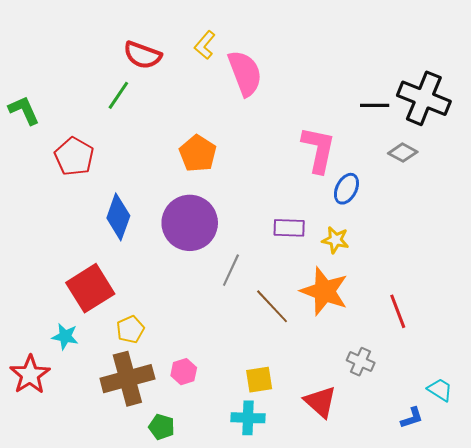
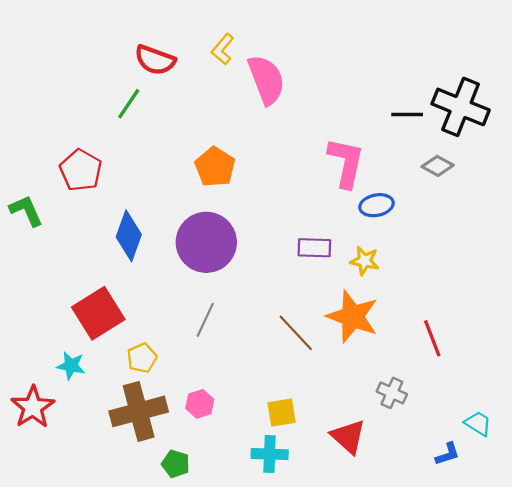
green L-shape: (24, 110) -> (26, 211), moved
blue ellipse: (346, 189) -> (377, 205), turned 52
gray line: (231, 270) -> (205, 320), moved

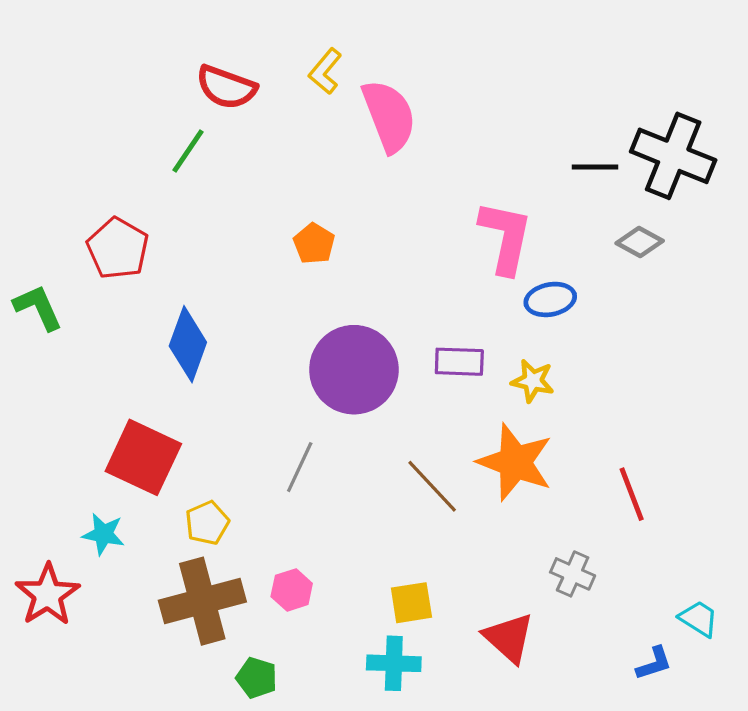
orange pentagon: (215, 167) -> (314, 244), size x0.7
purple circle: (206, 242) -> (354, 370), moved
red square: (98, 313) -> (143, 457), turned -33

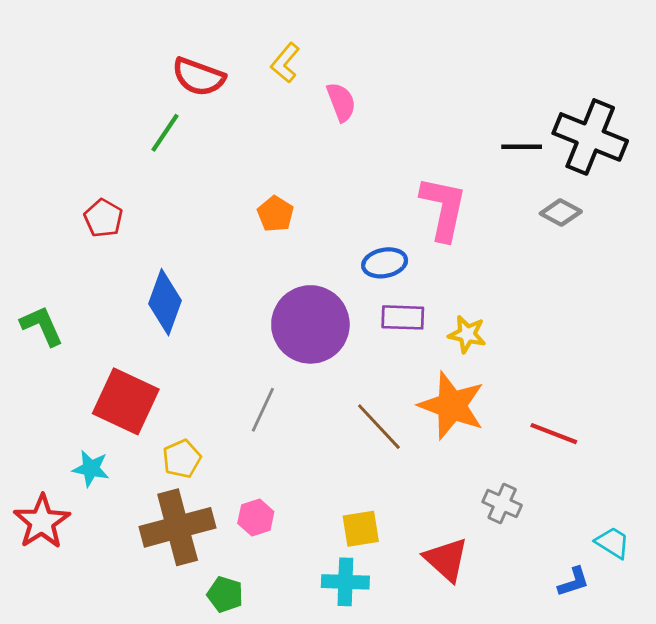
pink semicircle: (389, 116) -> (341, 102), size x0.6
red pentagon: (118, 248) -> (103, 218), size x0.7
blue ellipse: (550, 299) -> (385, 263), moved
green L-shape: (38, 307) -> (42, 326), moved
red line: (632, 494) -> (554, 434), turned -48

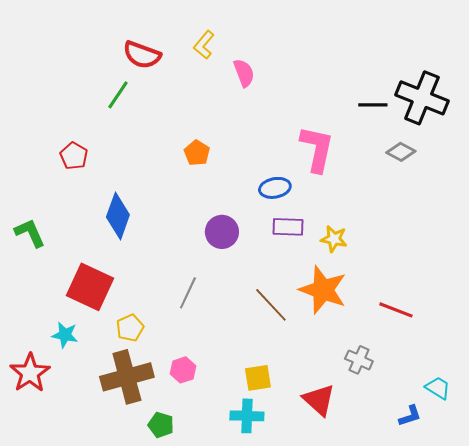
purple circle: (310, 324) -> (222, 232), size x0.6

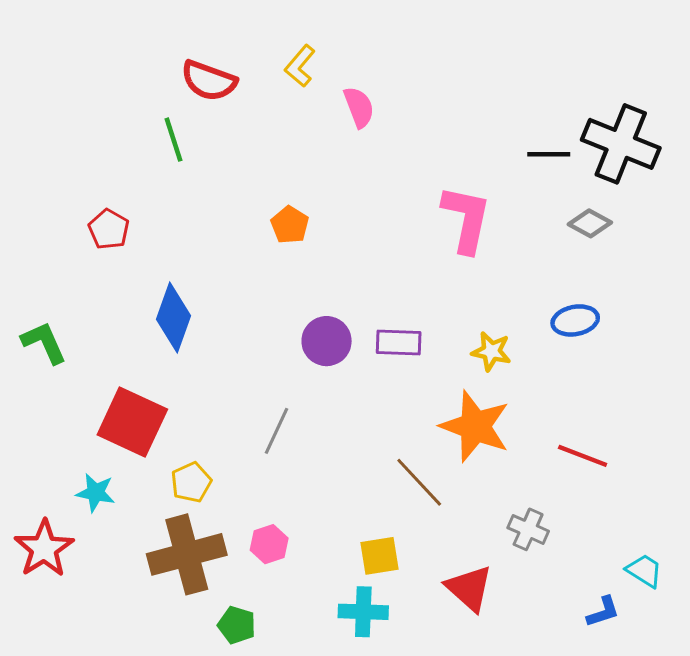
green line: (118, 95) -> (174, 140), turned -52
blue ellipse: (275, 188) -> (575, 320), moved
purple rectangle: (288, 227) -> (399, 343), moved
brown line: (271, 305) -> (419, 482), moved

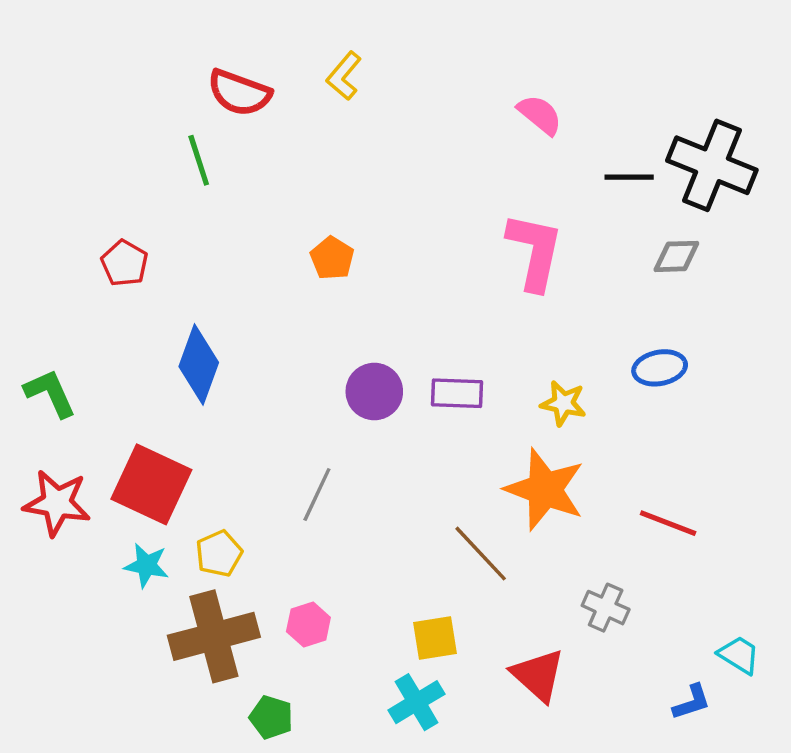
pink semicircle: (359, 107) -> (540, 115), moved, turned -30
gray diamond: (590, 223) -> (676, 256), turned -30
cyan star: (96, 493) -> (146, 565), moved
red star: (44, 549) -> (57, 503), moved, turned -30
cyan cross: (363, 612) -> (416, 702), turned -33

